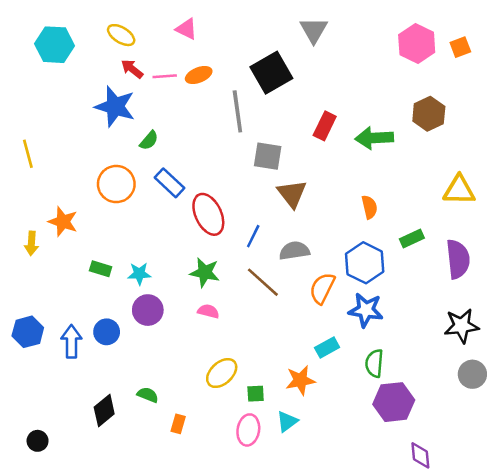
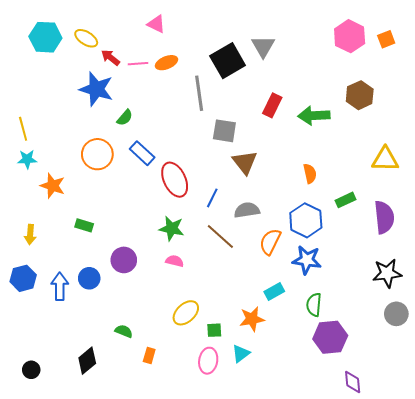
gray triangle: (314, 30) -> (263, 46), moved
yellow ellipse: (121, 35) -> (86, 38), moved
yellow arrow: (31, 243) -> (30, 235), moved
cyan star: (139, 274) -> (27, 159), moved
black diamond: (104, 411) -> (87, 361), moved

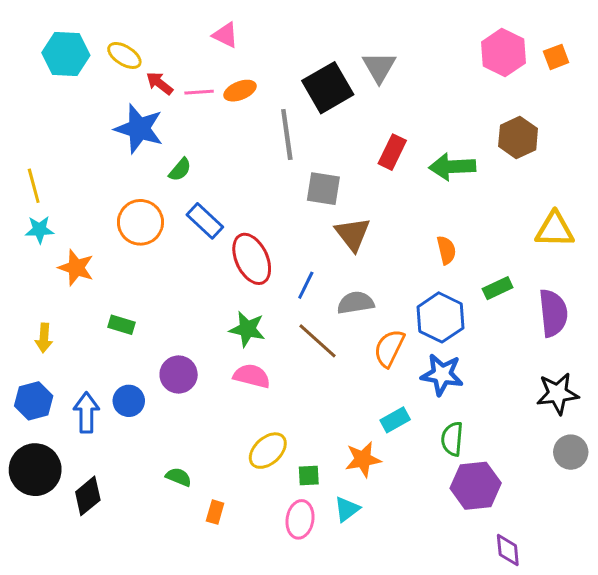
pink semicircle: (175, 261) -> (252, 376), size x1.4
black diamond: (87, 361) -> (88, 496), moved
black circle: (31, 370) -> (35, 470), moved, size x2.0

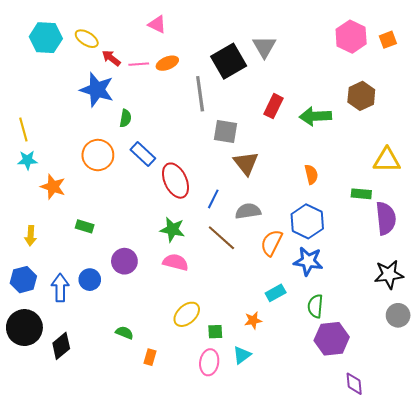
green semicircle: (180, 170) -> (125, 118), turned -30
green rectangle: (498, 288) -> (361, 194), moved, turned 30
orange star: (363, 459) -> (253, 320), size x0.7

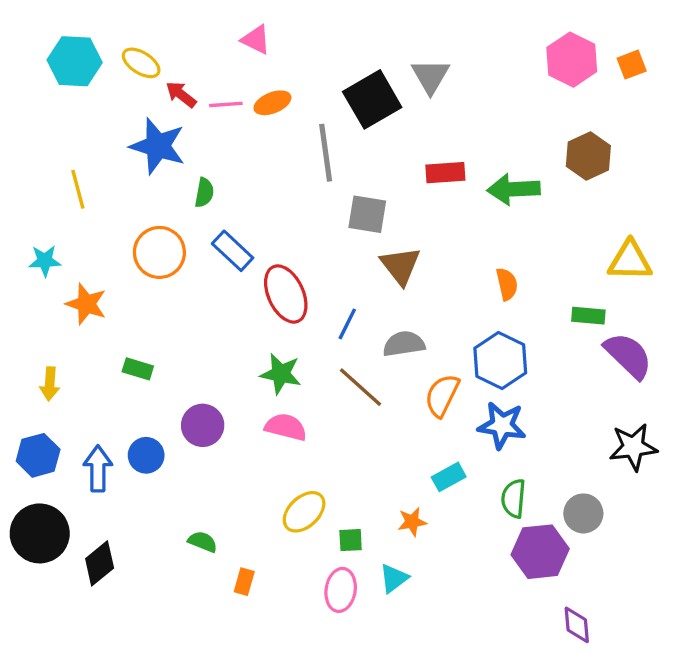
red rectangle: (274, 106) -> (445, 173), turned 60
yellow line: (23, 129) -> (78, 189), moved
purple semicircle: (386, 218) -> (628, 356), turned -40
gray circle: (398, 315) -> (583, 513), moved

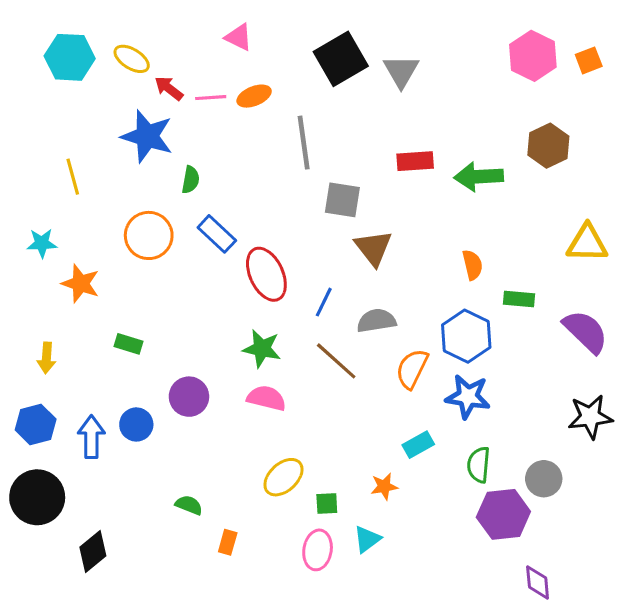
black square: (372, 99) -> (341, 59), moved
green rectangle: (588, 316) -> (519, 299), moved
black diamond: (100, 563) -> (93, 552), moved

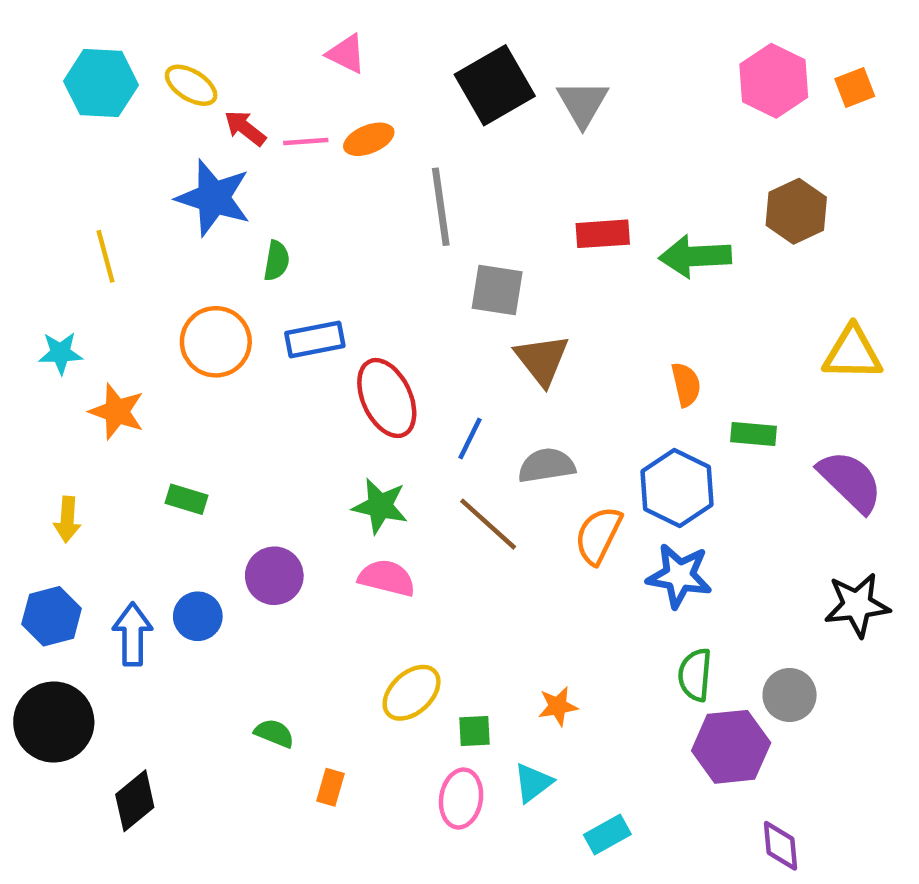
blue rectangle: (217, 234) -> (315, 340), turned -54
cyan rectangle: (418, 445) -> (607, 835), moved

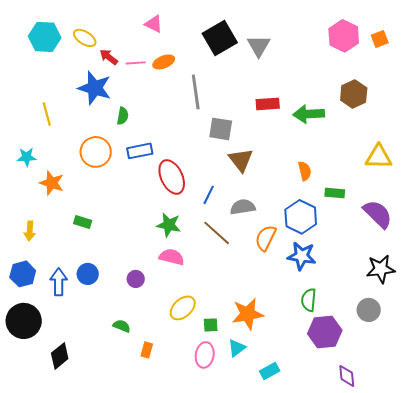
purple circle: (274, 576) -> (136, 279), moved, size x0.7
gray circle: (790, 695) -> (369, 310), moved
orange star: (558, 706) -> (248, 314), size x1.8

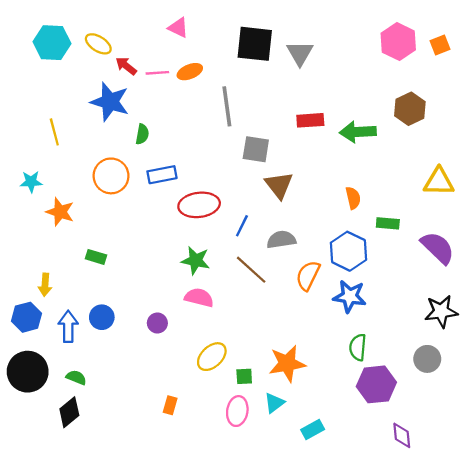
black square: (220, 38) -> (255, 44), turned 36
red ellipse: (172, 177) -> (199, 205), turned -72
yellow arrow: (30, 231) -> (45, 285), moved
green semicircle: (122, 326) -> (76, 377), moved

